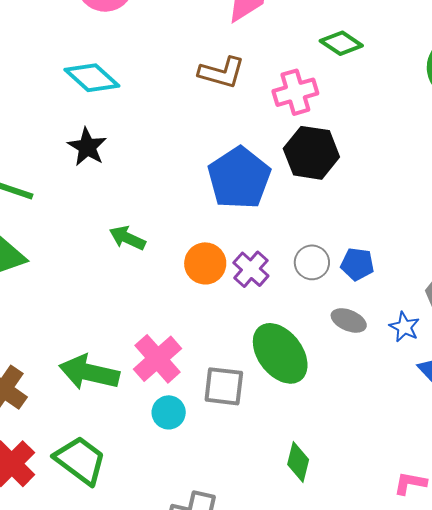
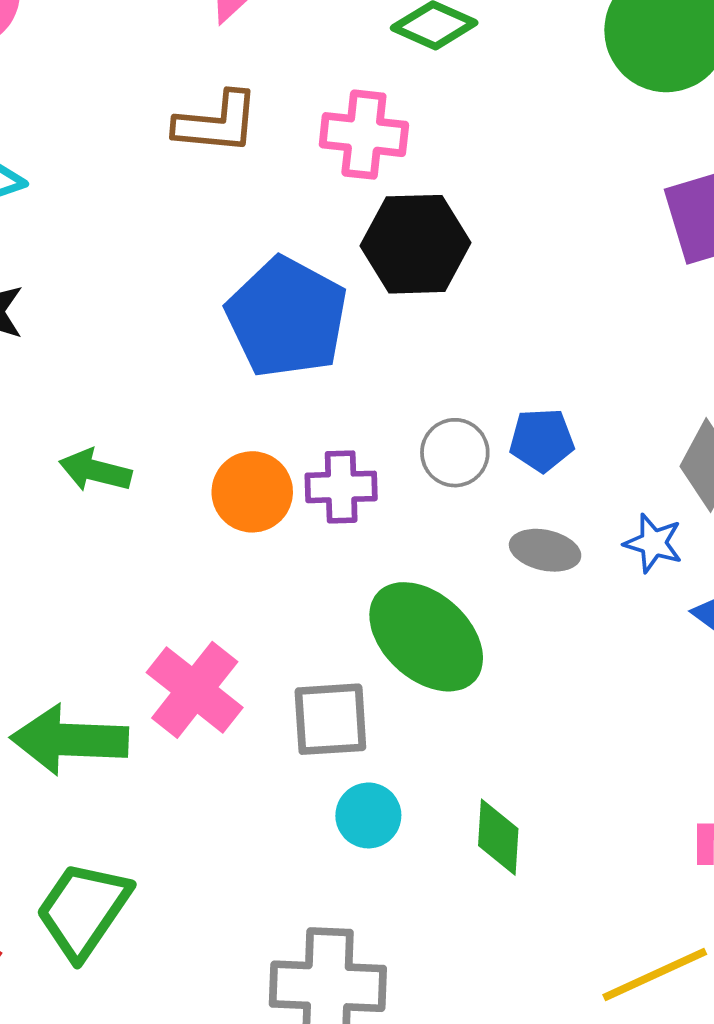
pink cross: (295, 92) -> (364, 135), turned 33
purple cross: (251, 269) -> (341, 487), turned -33
cyan circle: (169, 412) -> (368, 815), moved
green trapezoid: (80, 460) -> (83, 910), turned -82

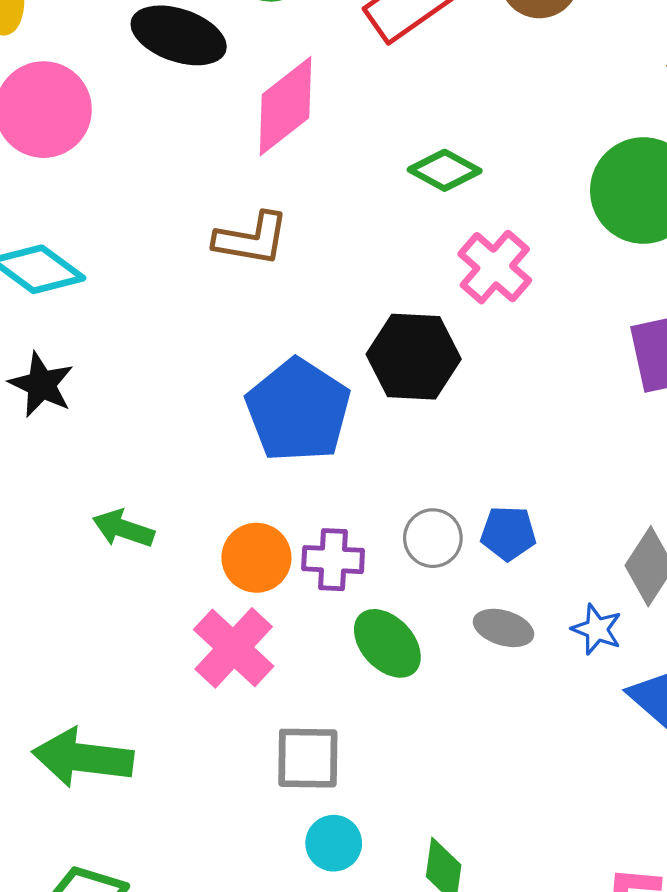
pink cross: (364, 135) -> (495, 267), moved, turned 30
green ellipse: (426, 637) -> (387, 643), moved, size x0.7
pink cross: (195, 690) -> (234, 648), moved

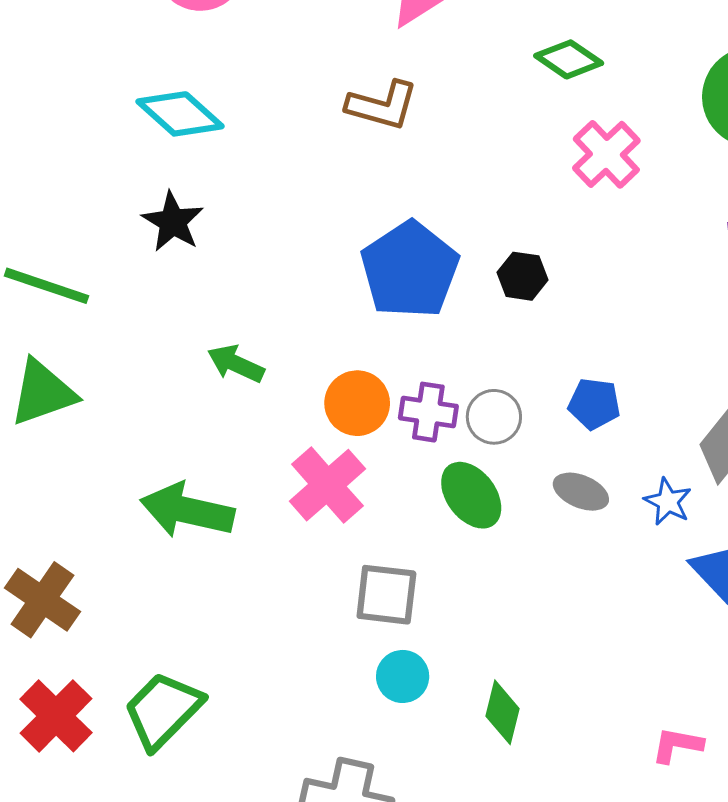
black hexagon: (414, 357) -> (522, 276), moved, size x0.6
gray circle: (433, 538) -> (494, 417), moved
green arrow: (83, 758) -> (187, 510), moved

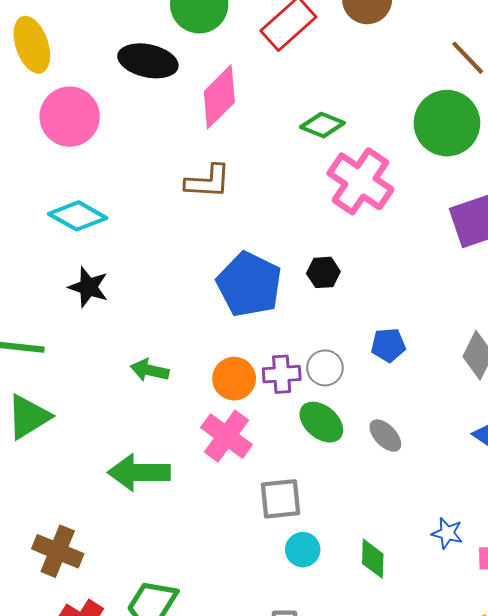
pink cross: (606, 154) -> (360, 181), size x1.4
gray ellipse: (581, 492) -> (385, 436), moved, turned 36
blue star: (668, 502) -> (447, 533), moved

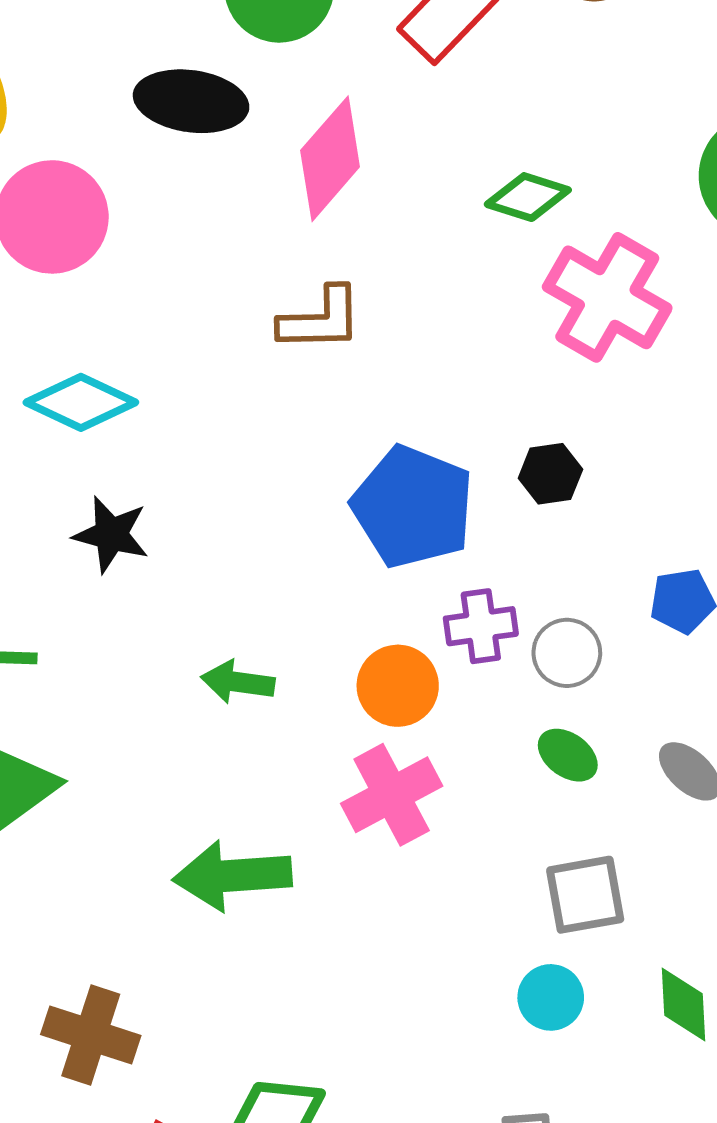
purple cross: (282, 374) -> (481, 626), moved
green ellipse: (321, 422) -> (568, 755), size x0.7
pink cross: (227, 436) -> (392, 795), turned 30
gray square: (280, 499) -> (585, 895), moved

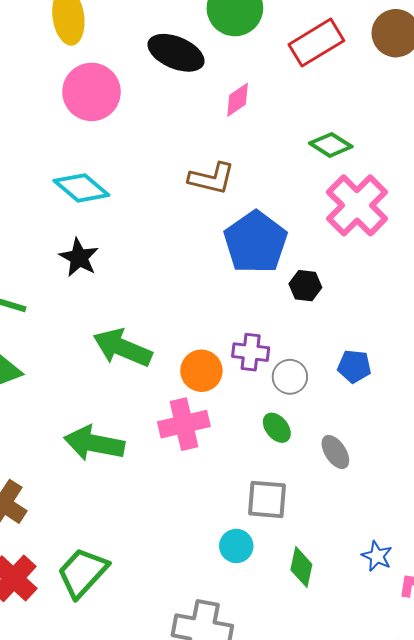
pink diamond: (330, 159) -> (238, 100), size x0.6
blue pentagon: (413, 507) -> (256, 242), moved
green arrow: (238, 682) -> (122, 348), size x1.6

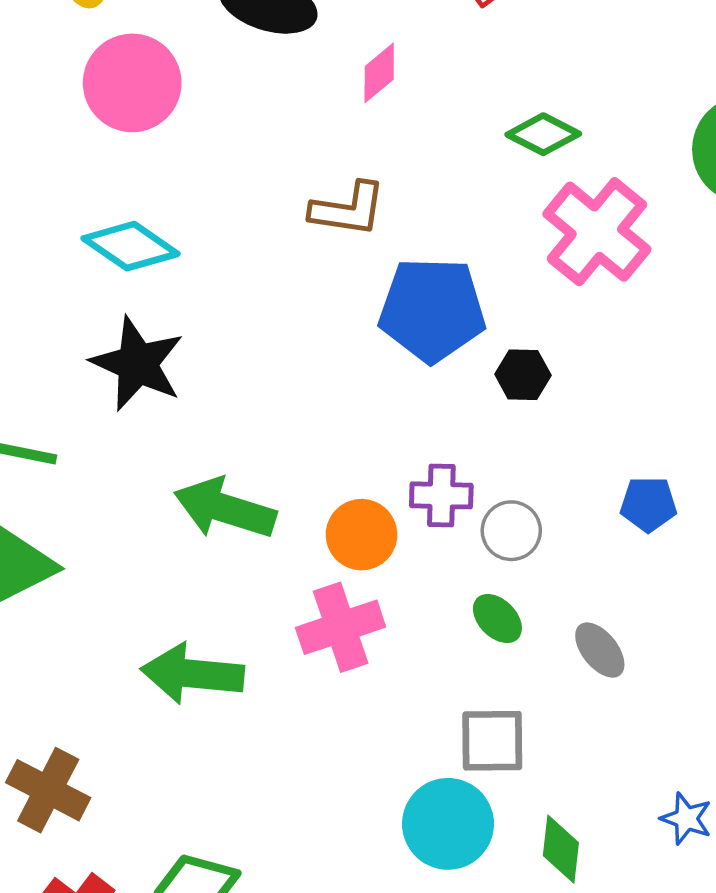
blue pentagon: (256, 242) -> (432, 310), turned -30
black star: (79, 258) -> (137, 364), size x1.4
blue pentagon: (354, 366) -> (648, 504), moved
cyan circle: (236, 546) -> (448, 824), size x1.6

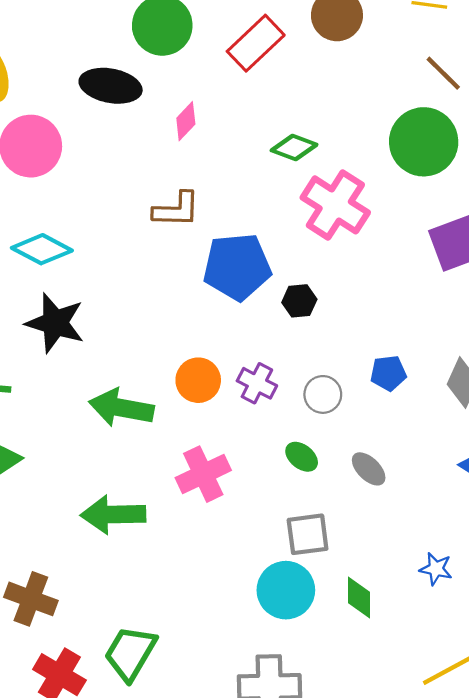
purple cross: (441, 495) -> (257, 383), turned 33
gray circle: (511, 531) -> (323, 394), moved
orange circle: (361, 535) -> (198, 380), moved

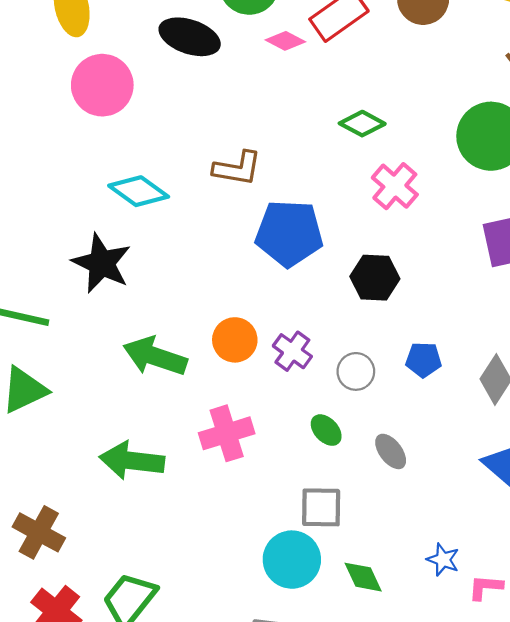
pink diamond: (186, 121) -> (285, 41), moved, turned 66
pink cross: (335, 205) -> (395, 186), size x0.7
cyan diamond: (42, 249) -> (139, 191), moved
black hexagon: (299, 301) -> (375, 278), moved, size x1.4
green diamond: (359, 597) -> (363, 577), turned -33

